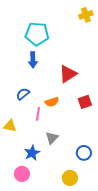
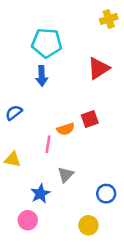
red triangle: (68, 74) -> (99, 68), moved
blue semicircle: (23, 94) -> (14, 113), moved
red square: (85, 102) -> (90, 119), moved

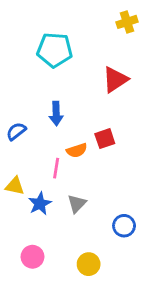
blue arrow: (42, 76) -> (56, 114), moved
blue star: (40, 194) -> (40, 204), moved
yellow circle: (88, 225) -> (89, 264), moved

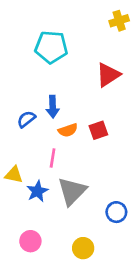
blue semicircle: (16, 131) -> (26, 119), moved
orange semicircle: (77, 150) -> (68, 130), moved
gray triangle: (77, 204) -> (72, 191), size x1.6

